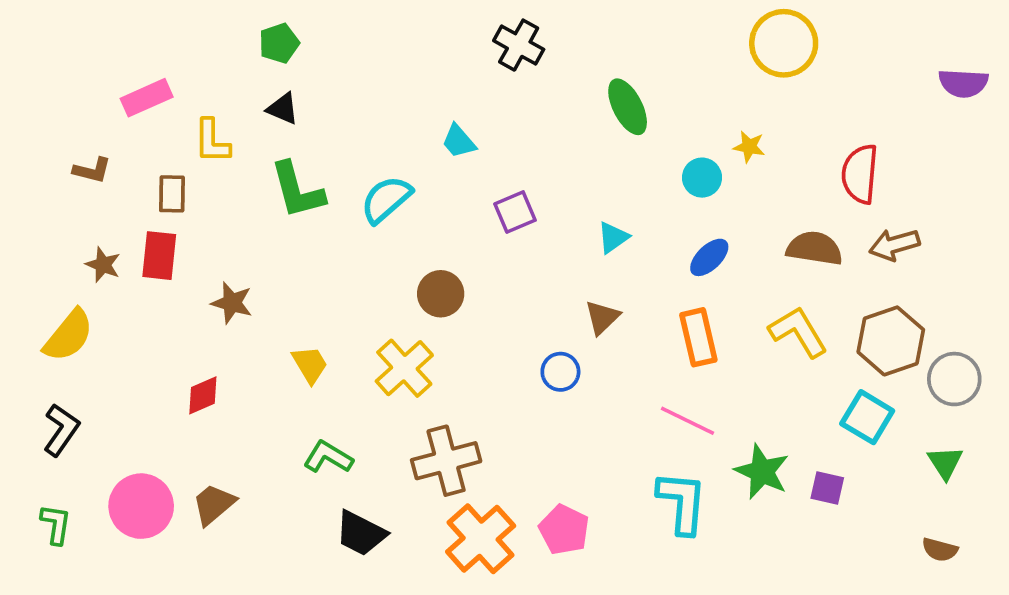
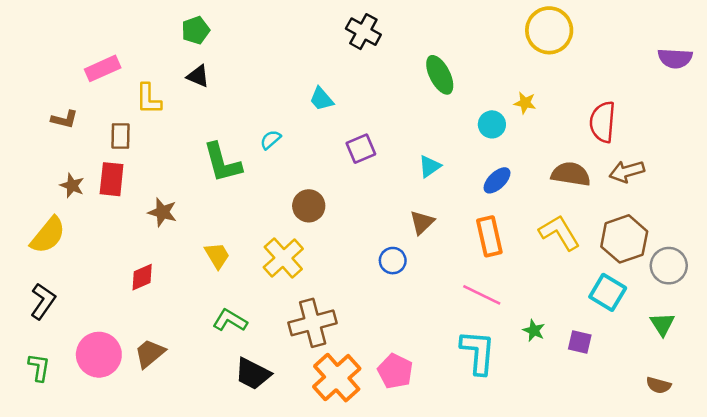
green L-shape: (297, 190) -> (222, 163), moved
cyan semicircle: (386, 199) -> (271, 140), size x0.6
green star: (762, 472) -> (534, 331), size x0.6

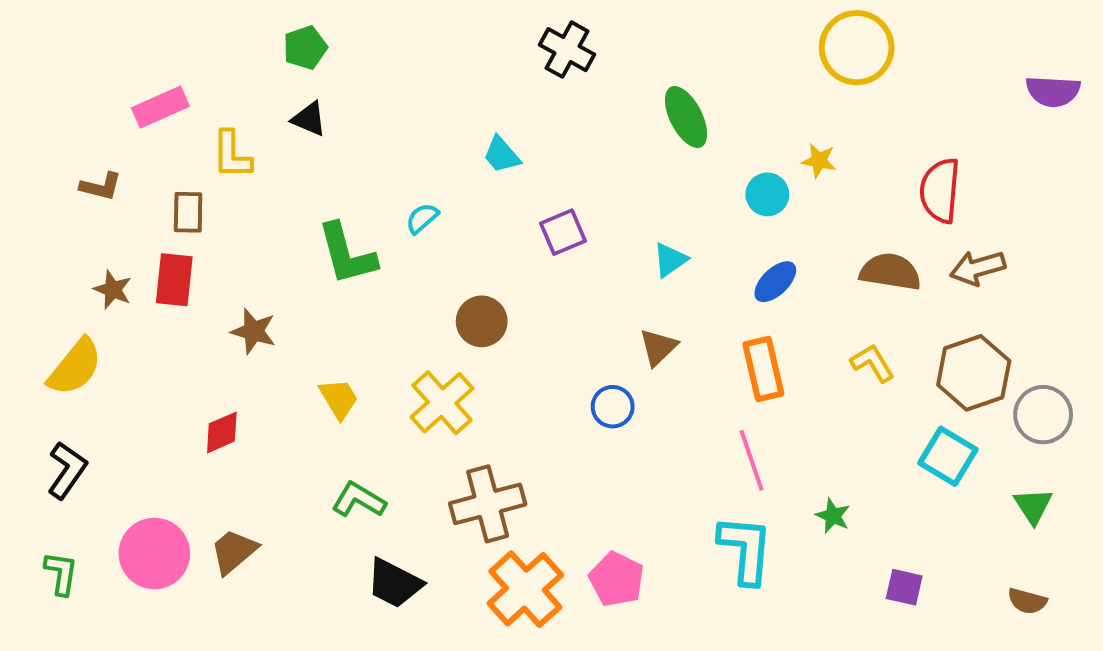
yellow L-shape: (559, 233) -> (872, 363), size x0.7
pink line: (482, 295) -> (751, 460), turned 45
purple square: (580, 342) -> (904, 587), moved

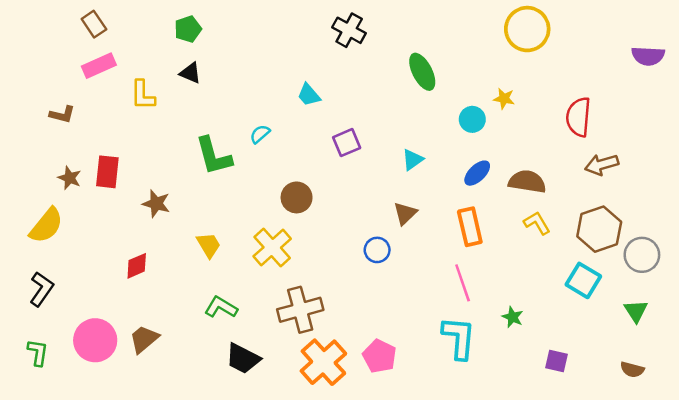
brown rectangle: (188, 212) -> (94, 24), moved, turned -35
brown semicircle: (890, 272) -> (527, 182), moved

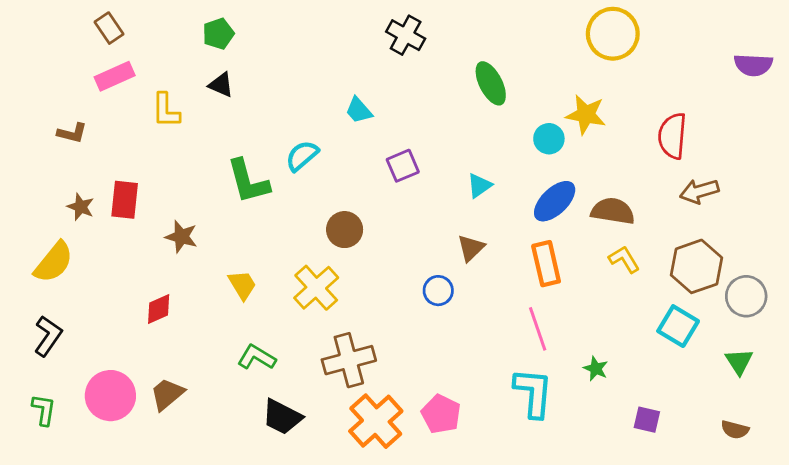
yellow star: (504, 99) -> (586, 115), size x1.6
cyan semicircle: (260, 134) -> (302, 156), size x1.4
blue ellipse: (477, 173) -> (555, 201), size x1.4

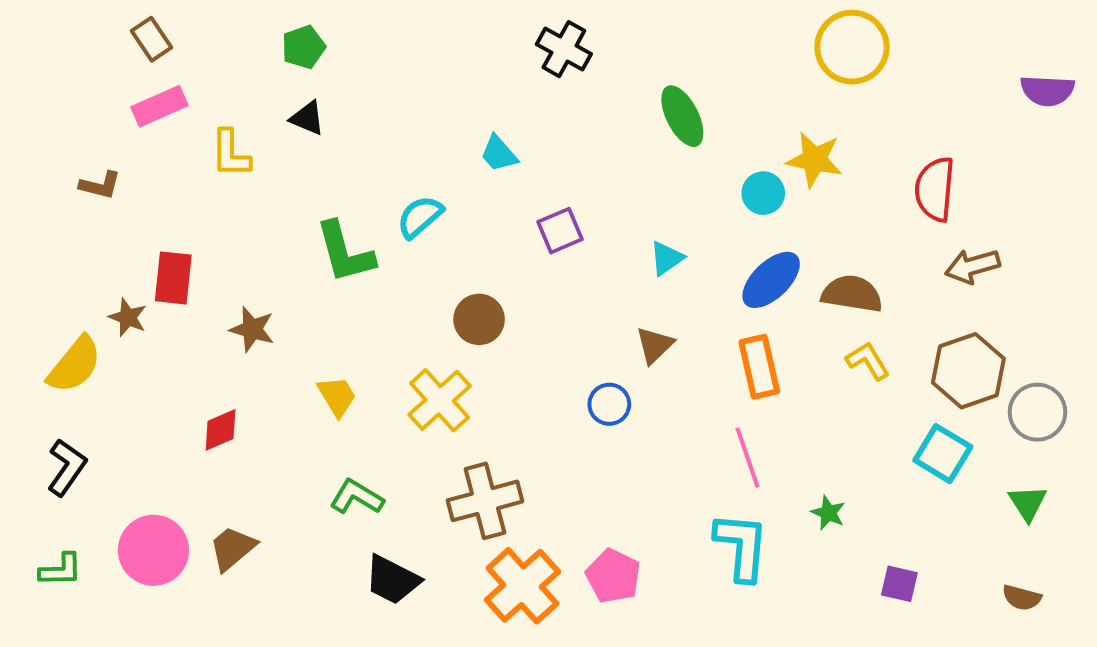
brown star: (81, 207) -> (128, 317), moved
green L-shape: (44, 410) -> (61, 570), turned 80

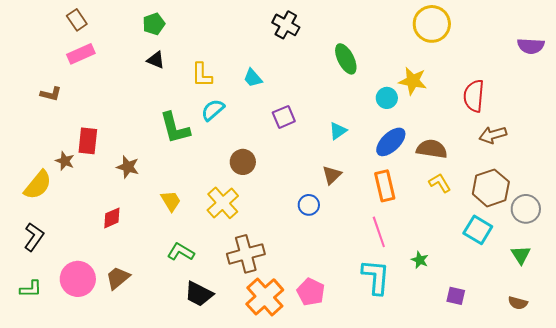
yellow L-shape: (230, 154) -> (202, 75), moved

